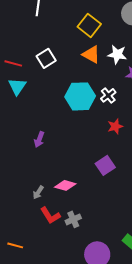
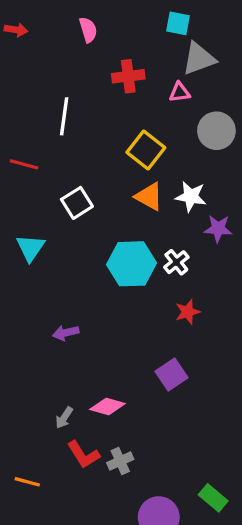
red line: (13, 63) -> (24, 164), moved
purple arrow: (39, 139) -> (66, 333), turned 56
orange line: (15, 245) -> (27, 482), moved

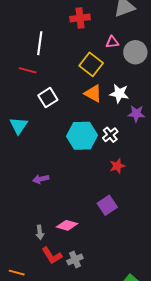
pink triangle: (180, 92) -> (112, 42), moved
red line: (24, 164) -> (28, 70), moved
gray arrow: (64, 418) -> (40, 232), turned -40

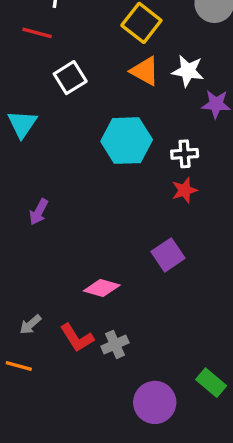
white cross: (110, 135) -> (185, 154), moved, turned 35
purple arrow: (41, 179) -> (39, 212), moved, turned -49
gray arrow: (40, 232) -> (30, 325), moved, turned 56

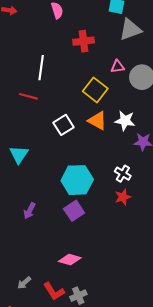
white square: (70, 78) -> (63, 125), moved
cyan hexagon: (127, 141) -> (77, 180), moved
white cross: (185, 154) -> (123, 174), turned 35
purple square: (168, 255) -> (74, 211), moved

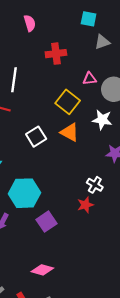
gray triangle: (130, 29) -> (102, 42), size x0.7
white star: (125, 121) -> (102, 120), moved
cyan hexagon: (77, 180) -> (24, 193), moved
red star: (123, 197) -> (85, 205), moved

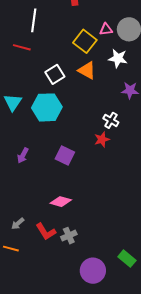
pink triangle: (90, 79) -> (106, 29), moved
cyan hexagon: (24, 193) -> (47, 107), moved
purple square: (47, 222) -> (65, 155), turned -30

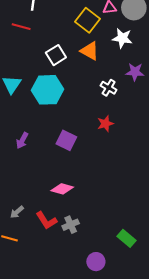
white cross: (111, 120) -> (109, 88), moved
green rectangle: (127, 259) -> (126, 238), moved
purple circle: (93, 271) -> (96, 262), size x0.7

